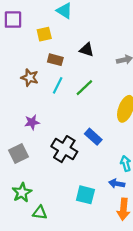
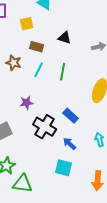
green line: (84, 88) -> (63, 72), turned -36
purple star: (32, 122) -> (27, 103), moved
blue arrow: (117, 184) -> (70, 144), moved, turned 32
green triangle: (40, 213) -> (23, 184), size x1.5

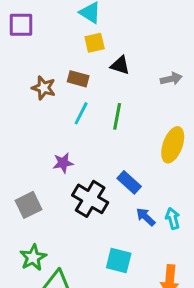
yellow square: (27, 24) -> (95, 43), moved
brown star: (14, 63) -> (44, 88), moved
blue arrow: (70, 144) -> (146, 217), moved

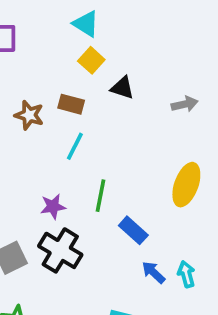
yellow square: (95, 43) -> (91, 60), turned -35
green line: (117, 116) -> (100, 196), moved
black cross: (90, 199) -> (60, 250), moved

